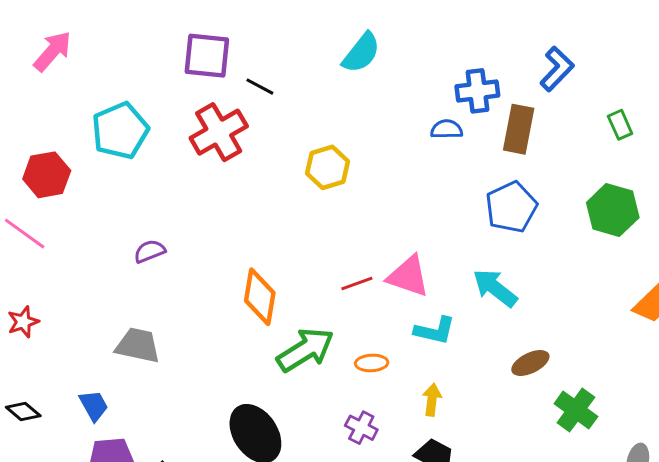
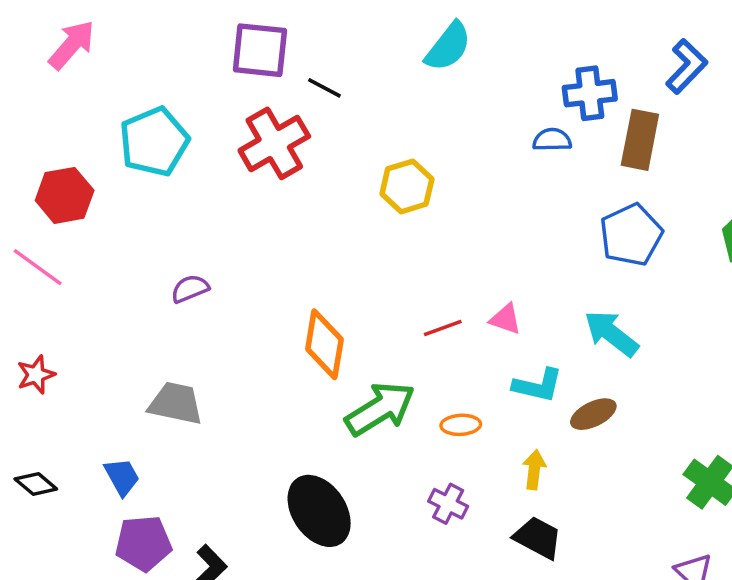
pink triangle: (408, 276) -> (506, 319), size x0.6
brown ellipse: (530, 363) -> (593, 414), moved

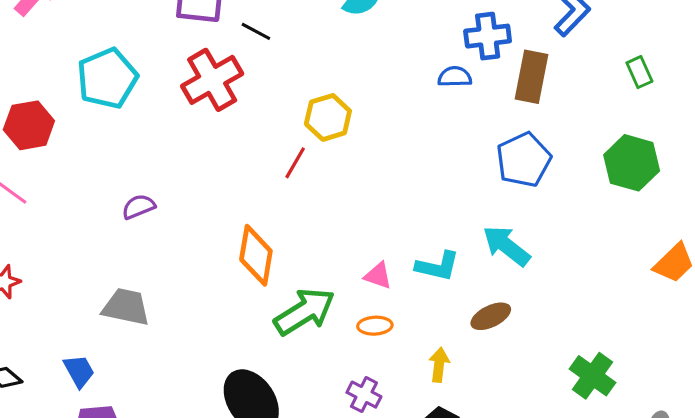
pink triangle: (506, 319) -> (378, 276), moved
red line: (443, 328) -> (295, 163), moved, turned -40
cyan L-shape: (538, 385) -> (438, 266), moved

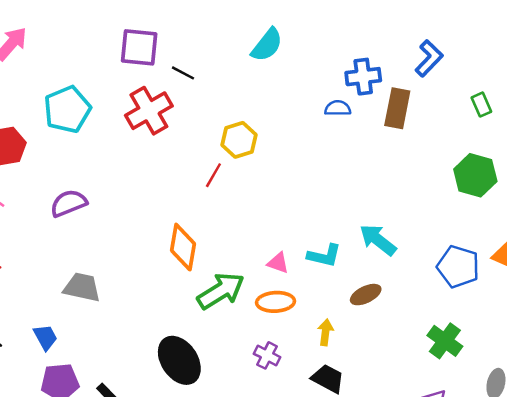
blue pentagon: (524, 160) -> (458, 267), moved, turned -30
purple semicircle: (139, 207) -> (69, 203), moved, size x1.4
orange ellipse: (375, 326) -> (276, 302), size x1.4

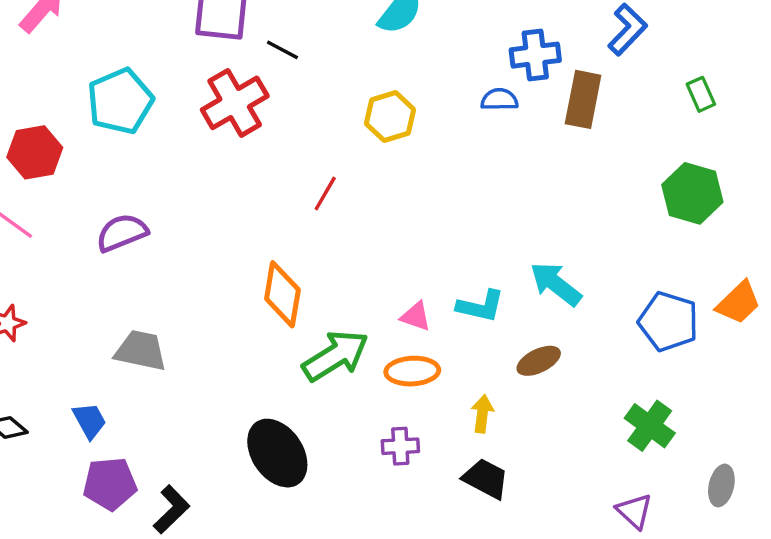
yellow hexagon: (239, 140) -> (390, 117), moved
purple cross: (267, 355) -> (400, 446), turned -30

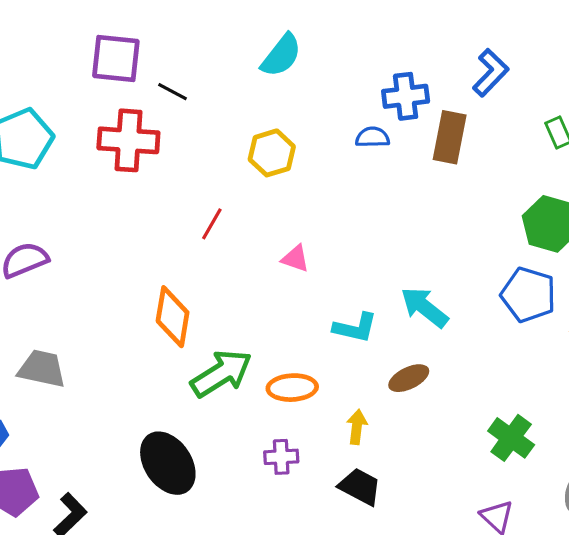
red cross: (235, 103) -> (128, 140), turned 34
pink triangle: (416, 316) -> (295, 258), moved
blue pentagon: (668, 322) -> (528, 295), moved

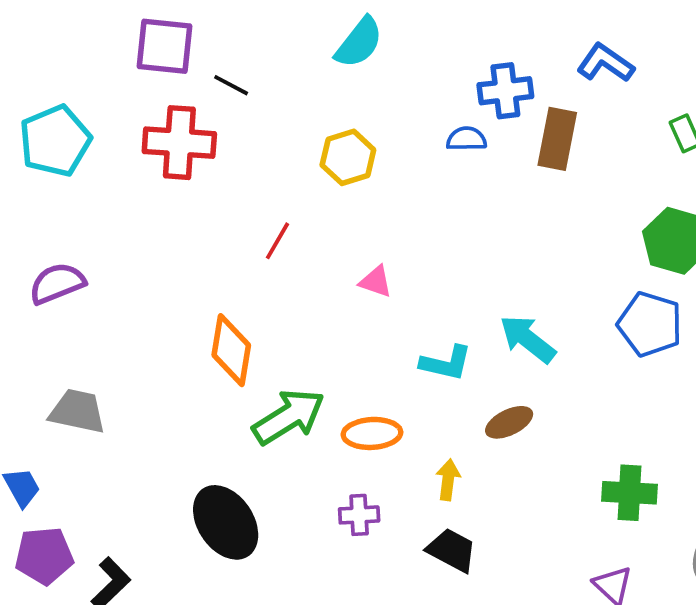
blue L-shape: (491, 73) -> (605, 63), turned -99
green cross: (511, 438) -> (630, 493), turned -33

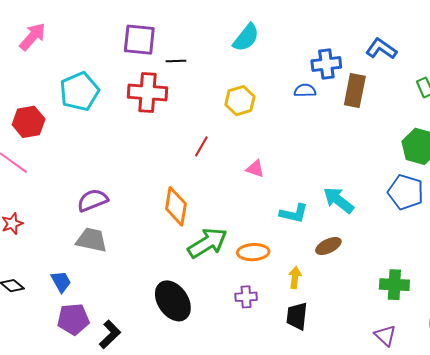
black line: (231, 85) -> (176, 61), turned -30
purple semicircle: (57, 283) -> (93, 200), moved
black trapezoid: (452, 550) -> (297, 316), turned -112

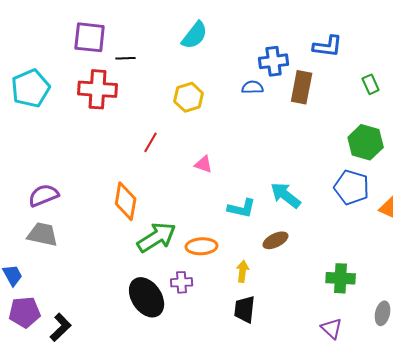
blue L-shape: (381, 49) -> (328, 46), turned 152
purple cross: (246, 297) -> (182, 282), moved
black ellipse: (173, 301) -> (147, 297), moved

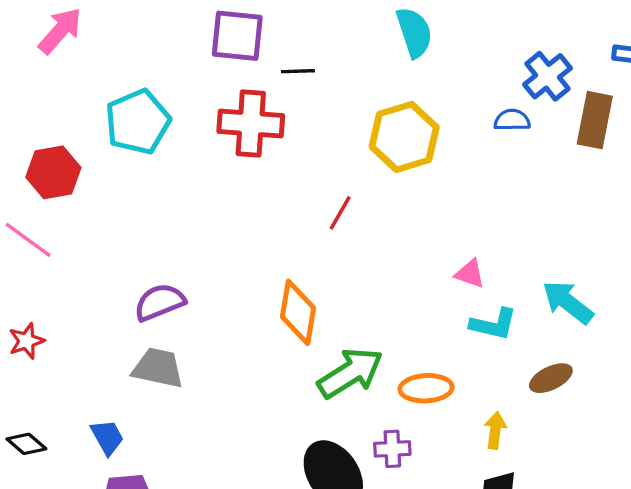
cyan semicircle: (195, 35) -> (414, 32), turned -56
blue cross: (274, 61) -> (547, 76), turned -32
yellow hexagon: (189, 97) -> (404, 137), size x1.4
pink triangle: (204, 164) -> (470, 274), moved

